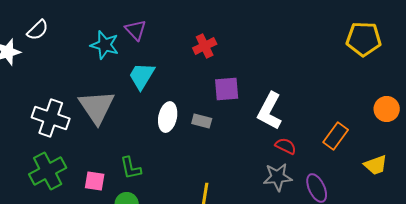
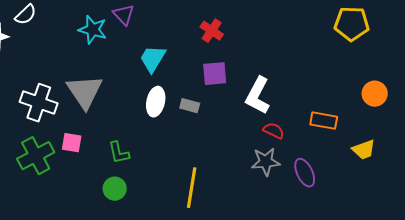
red cross: (205, 46) -> (212, 31), moved, turned -30
cyan trapezoid: (142, 76) -> (153, 59), moved
orange rectangle: (336, 136) -> (324, 121), turned 64
pink square: (95, 181) -> (72, 143), moved

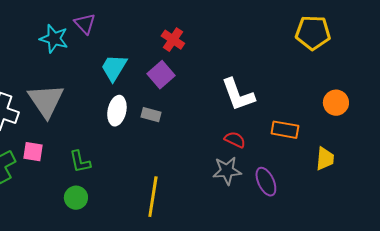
purple square: (215, 74) -> (161, 75), moved, turned -36
white L-shape: (258, 96) -> (238, 95), moved, turned -48
yellow trapezoid: (364, 150) -> (325, 159), turned -65

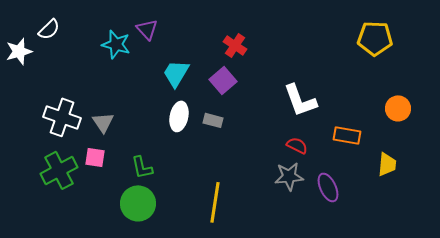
gray triangle: (46, 101) -> (103, 122), moved, size x0.6
green circle: (76, 198) -> (138, 203), size x1.5

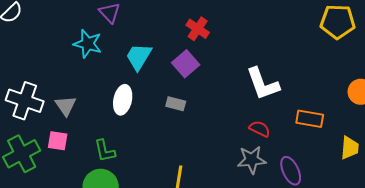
cyan star: (116, 44) -> (88, 44), moved
white ellipse: (179, 116) -> (123, 100), moved

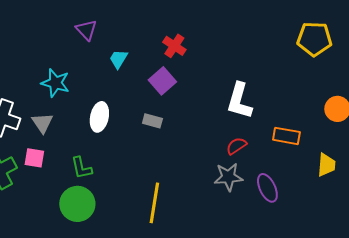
cyan star: (88, 44) -> (55, 83), moved
cyan trapezoid: (139, 57) -> (118, 59), moved, size x0.7
white L-shape: (263, 84) -> (239, 101), turned 36
red semicircle: (260, 129) -> (236, 146), turned -60

